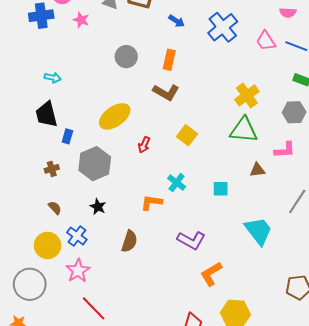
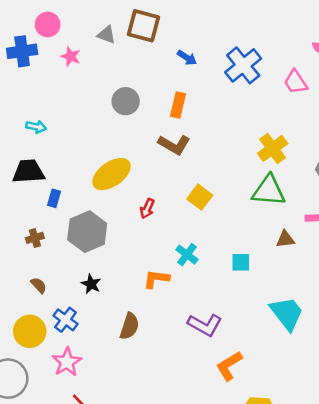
black trapezoid: (46, 114) -> (28, 171), turned 100

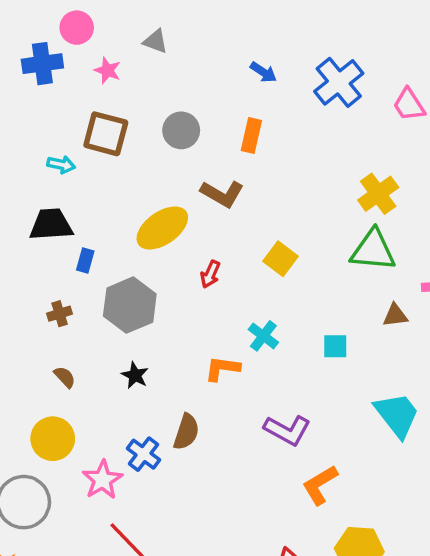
brown square: (143, 26) -> (106, 134), moved
brown L-shape: (174, 145) -> (222, 194), moved
blue cross: (65, 320) -> (143, 454), moved

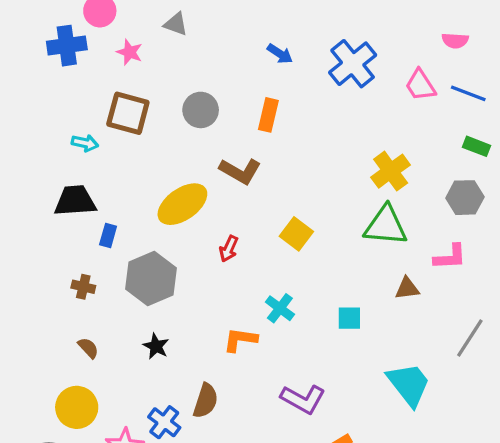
brown cross: (60, 314) -> (83, 287), turned 30

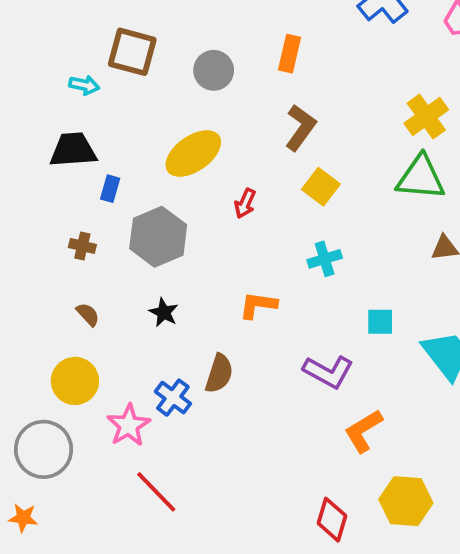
gray circle: (201, 110) -> (214, 70), moved
brown L-shape: (240, 171) -> (301, 128), moved, turned -84
cyan cross: (280, 308) -> (325, 259), moved, turned 36
cyan square: (349, 318) -> (380, 322), moved

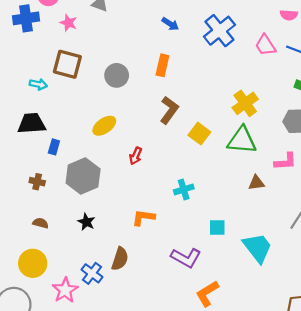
yellow ellipse: (193, 154) -> (104, 126), size x0.7
yellow square: (321, 187) -> (199, 134), moved
brown semicircle: (88, 314) -> (41, 223), turned -32

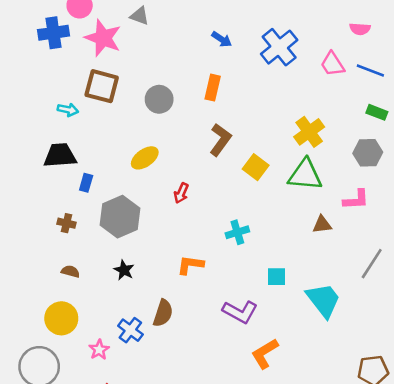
pink star: (68, 23) -> (103, 38), size x1.8
pink star: (65, 290) -> (99, 350), size x0.7

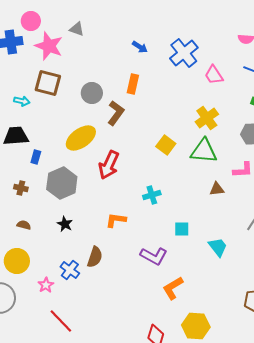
pink trapezoid: (333, 64) -> (214, 75), moved
brown L-shape: (220, 140) -> (116, 113), moved
yellow ellipse: (145, 158) -> (81, 138), size x1.4
red arrow: (181, 193) -> (109, 165), size x1.8
cyan trapezoid: (323, 300) -> (218, 247), size x0.7

